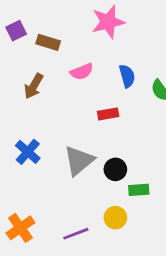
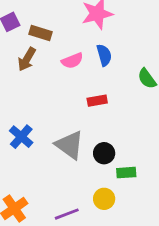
blue semicircle: (127, 76) -> (104, 55), moved
brown arrow: (34, 86) -> (27, 59), moved
gray triangle: (79, 161) -> (70, 145), turned -44

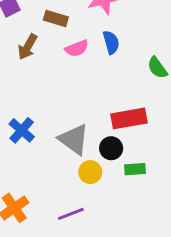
brown rectangle: (41, 33) -> (56, 18), moved
red rectangle: (97, 101) -> (129, 118), moved, size x1.6
yellow circle: (104, 199) -> (90, 172), moved

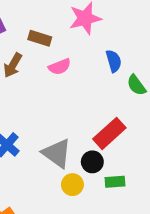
blue semicircle: (111, 42) -> (114, 61), moved
red rectangle: (129, 118) -> (109, 133), turned -32

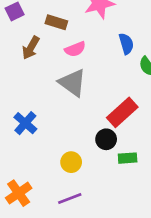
gray triangle: (57, 153) -> (72, 83), moved
yellow circle: (72, 185) -> (71, 162), moved

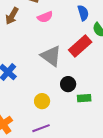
gray triangle: (72, 83) -> (51, 56), moved
red rectangle: (122, 112) -> (80, 46), moved

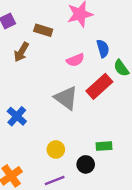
pink semicircle: (45, 17) -> (75, 60), moved
black circle: (68, 84) -> (86, 164), moved

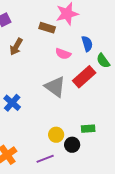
brown rectangle: (43, 30) -> (47, 28), moved
pink semicircle: (75, 60) -> (63, 54), turned 42
yellow circle: (56, 150) -> (56, 135), moved

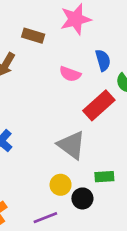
brown rectangle: (47, 28) -> (33, 36), moved
gray triangle: (55, 87) -> (71, 145), moved

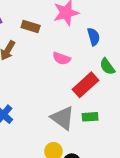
blue semicircle: (103, 60) -> (94, 37), moved
green rectangle: (104, 177) -> (90, 117), moved

